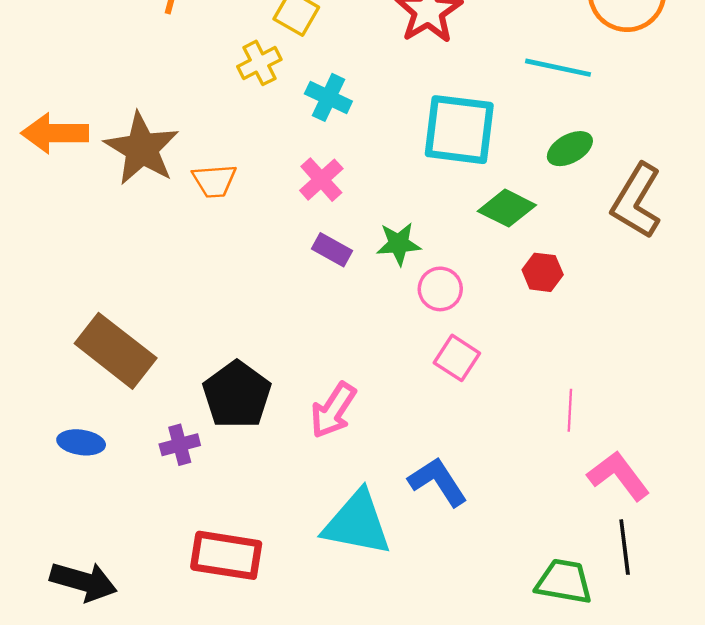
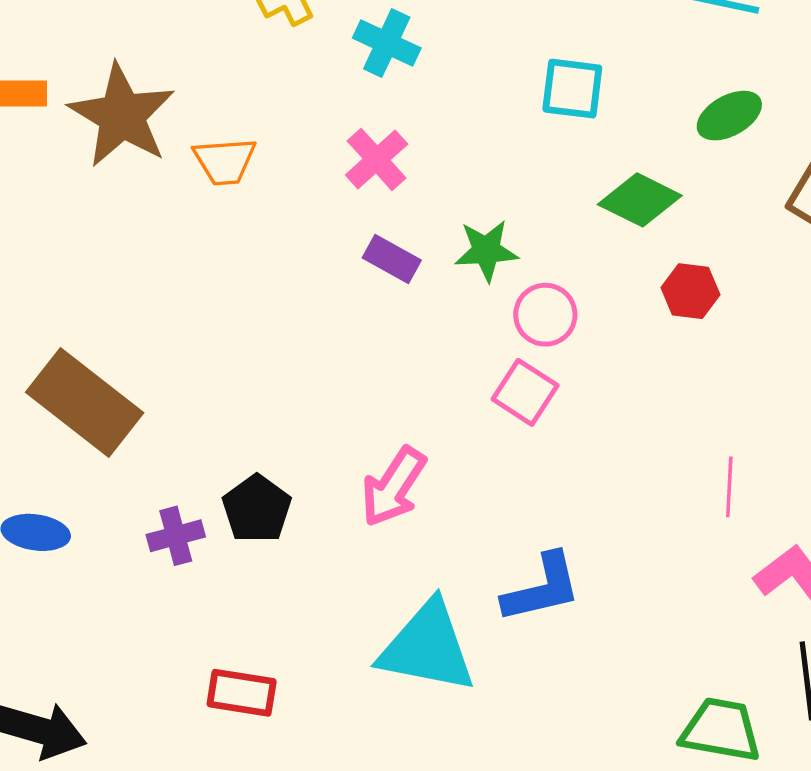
cyan square: (459, 130) -> (572, 89), size x0.6
pink square: (457, 358) -> (525, 392), moved
black pentagon: (237, 395) -> (257, 509), moved, size x0.7
blue L-shape: (438, 482) -> (542, 588), turned 110
red rectangle: (226, 555) -> (242, 693), size x0.7

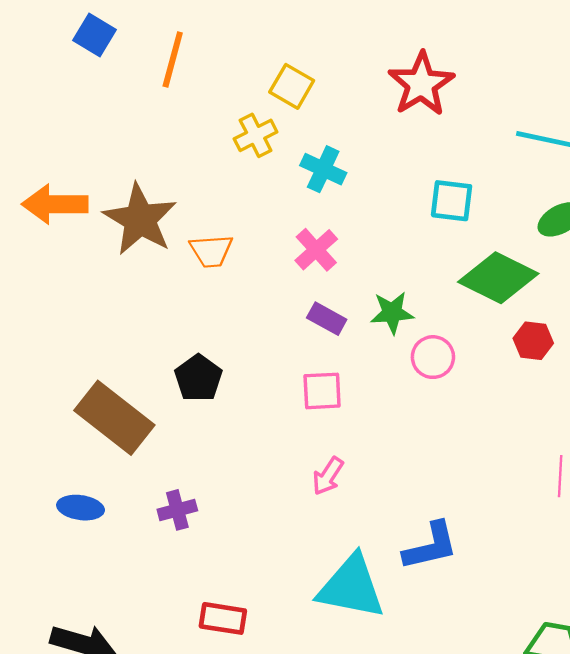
green diamond: (640, 200) -> (498, 278), size x1.4
pink square: (525, 392) -> (322, 391), moved, turned -36
pink arrow: (393, 487) -> (328, 476), size x0.7
black pentagon: (257, 509) -> (198, 378), moved

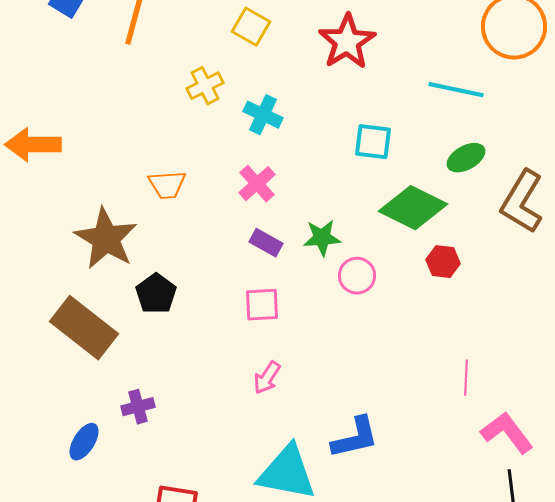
yellow square: (292, 86) -> (251, 27), moved
brown star: (140, 219) -> (106, 239), moved
blue ellipse: (81, 508) -> (84, 442), moved, turned -66

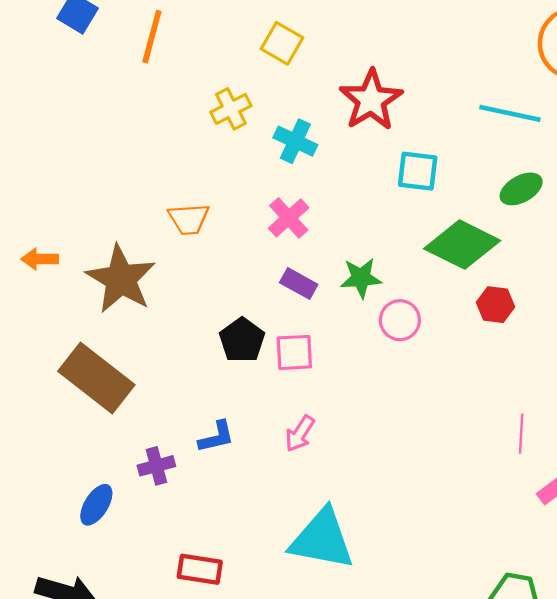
red star: (347, 42) -> (371, 100), moved
orange arrow: (33, 145) -> (40, 259), moved, size x0.6
black pentagon: (156, 294) -> (242, 340), moved
blue L-shape: (355, 438) -> (216, 437), moved, size x0.7

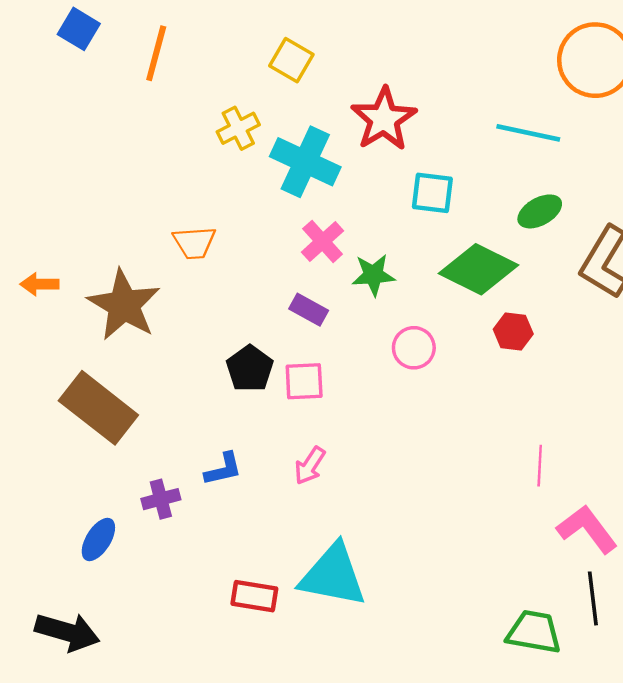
cyan cross: (295, 141) -> (305, 162), size x1.5
pink cross: (289, 218) -> (323, 241), moved
green star: (361, 278) -> (373, 275), moved
red rectangle: (200, 569) -> (254, 596), moved

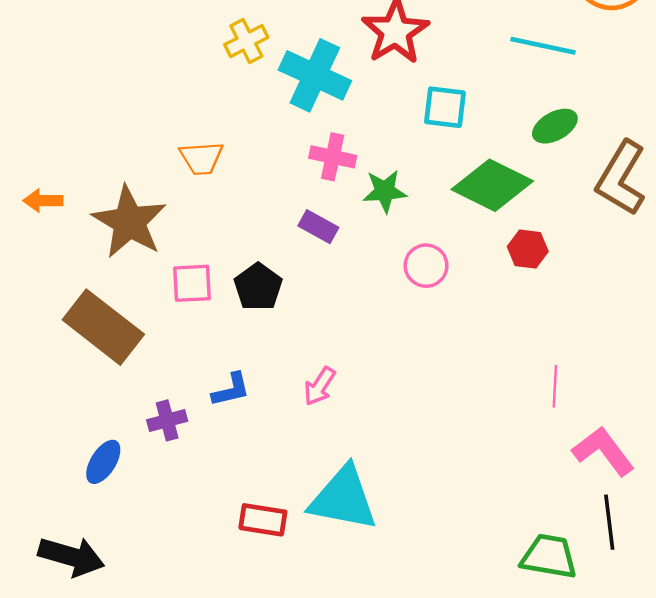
pink cross: (323, 241) -> (333, 157), turned -36
pink square: (304, 381) -> (192, 283), moved

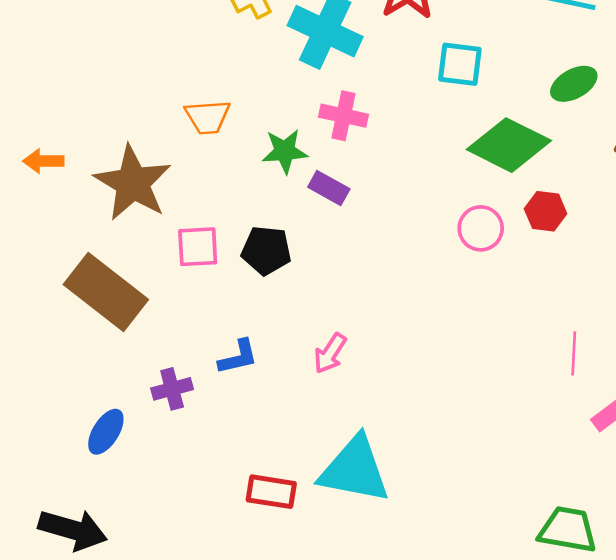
green star: (385, 191) -> (285, 151), moved
pink circle: (426, 266) -> (481, 228), moved
black pentagon: (258, 287) -> (266, 250), turned -30

